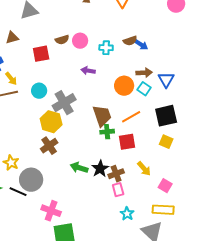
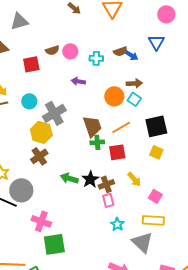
blue triangle: (166, 80) -> (156, 42), moved

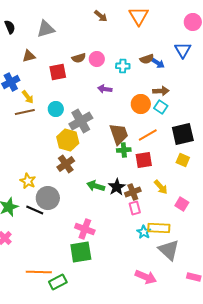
yellow rectangle: (153, 220) -> (159, 228), moved
pink cross: (41, 221) -> (85, 229), moved

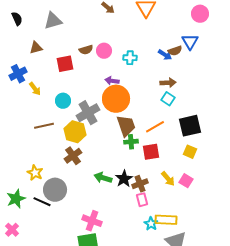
brown semicircle: (147, 59) -> (175, 51), moved
orange circle: (141, 104) -> (116, 99), moved, size x1.4
brown line: (25, 112) -> (44, 126), moved
pink square: (182, 204) -> (186, 181), moved

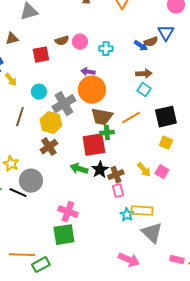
brown line: (44, 126) -> (20, 117), turned -60
brown trapezoid: (126, 126) -> (102, 117), turned 120
red square: (151, 152) -> (94, 145), moved, size x1.4

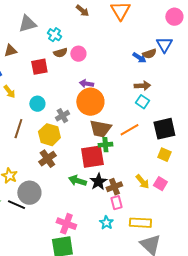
cyan cross: (106, 49) -> (54, 35), moved, turned 32
gray cross: (64, 104) -> (62, 116), size x0.6
cyan star: (127, 215) -> (106, 223), moved

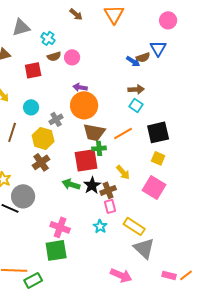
yellow arrow: (142, 182) -> (123, 172), moved
pink square: (160, 184) -> (154, 187), size x1.6
yellow rectangle: (140, 223) -> (134, 226), turned 30

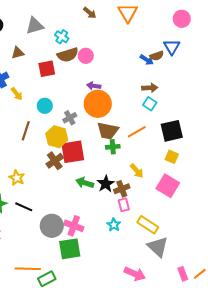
brown semicircle: (54, 56) -> (68, 55), size x1.5
red square: (86, 160) -> (73, 152), moved
gray circle: (23, 196) -> (52, 226), moved
pink rectangle: (169, 275) -> (183, 274), turned 56

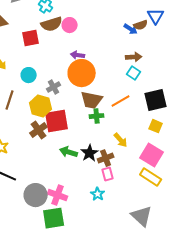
yellow rectangle: (148, 225) -> (151, 177), moved

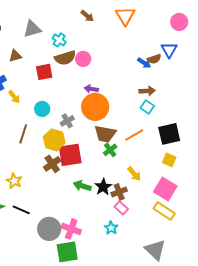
green cross: (97, 116) -> (110, 150), turned -32
pink rectangle: (108, 174) -> (121, 208), turned -32

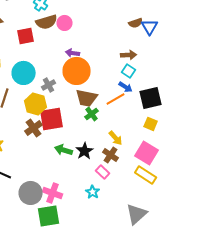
blue triangle: (169, 50) -> (150, 27), moved
blue arrow: (144, 63) -> (126, 87), moved
cyan circle: (42, 109) -> (24, 73), size x1.5
brown cross: (119, 192) -> (111, 155), moved, turned -35
gray triangle: (155, 250) -> (137, 214), turned 35

